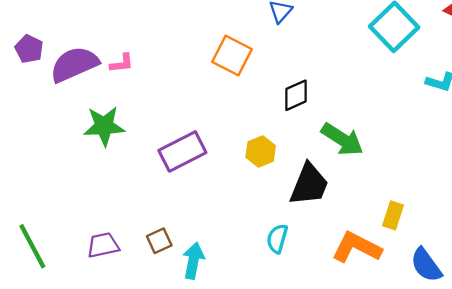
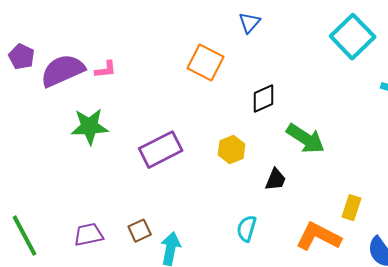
black trapezoid: (309, 185) -> (276, 180), size x0.6

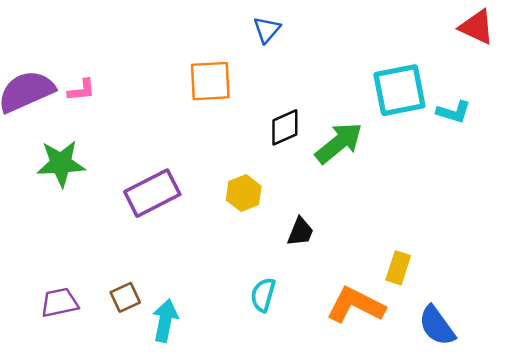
cyan square: (353, 37) -> (399, 90), moved, turned 33
orange square: (206, 63) -> (210, 81), turned -30
green arrow: (306, 139) -> (339, 143), moved, turned -72

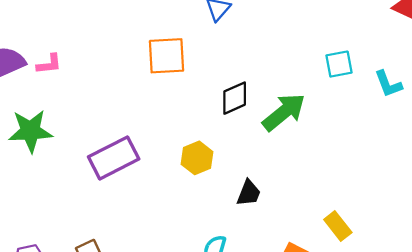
cyan square: (399, 90) -> (339, 64), size x0.6
cyan L-shape: (454, 112) -> (388, 84), turned 52
yellow rectangle: (398, 268) -> (338, 226), turned -56

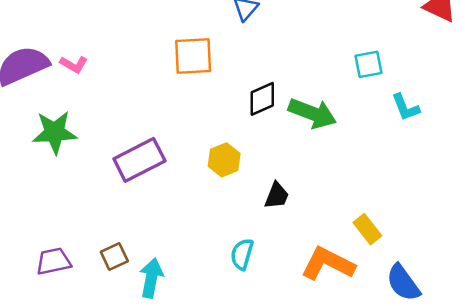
pink L-shape: (49, 64) -> (74, 64), turned 36
cyan L-shape: (388, 84) -> (406, 107), moved
green arrow: (284, 112) -> (312, 113), turned 60

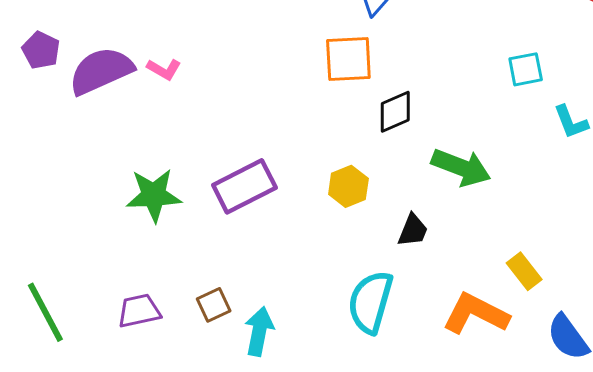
orange square: (193, 56) -> (348, 59), moved
green arrow: (312, 113) -> (461, 167), moved
green star: (55, 132) -> (154, 195), moved
cyan semicircle: (242, 254) -> (370, 302), size x1.6

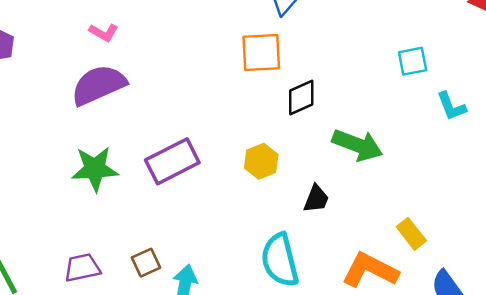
pink L-shape: (164, 69) -> (104, 32), moved
purple semicircle: (101, 71) -> (99, 85), moved
cyan semicircle: (370, 302) -> (280, 260), turned -30

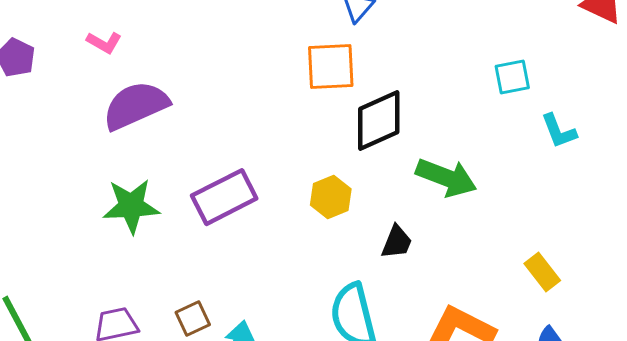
pink L-shape: (104, 32) -> (104, 42), moved
black diamond: (301, 97) -> (379, 120), size x1.4
yellow rectangle: (411, 234) -> (542, 272), moved

